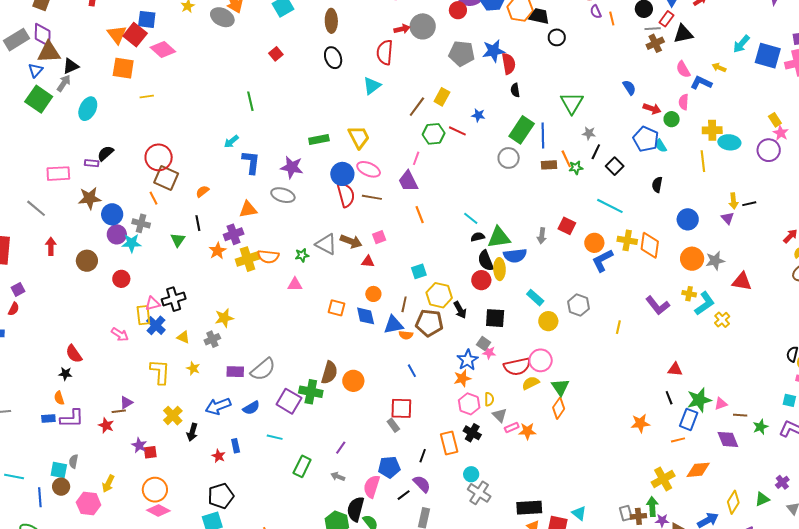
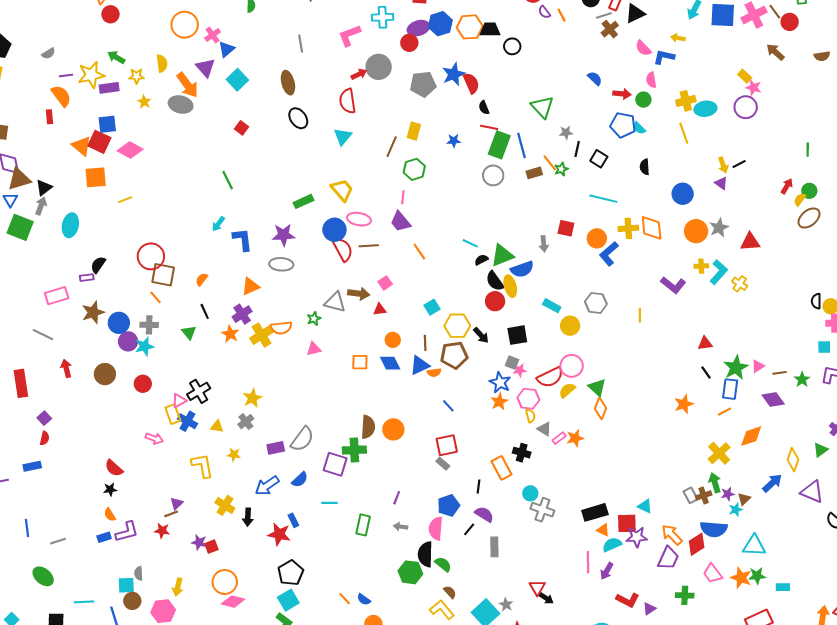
red line: (457, 131) -> (489, 127), moved
pink hexagon: (469, 404) -> (528, 399), moved
red star: (219, 456) -> (279, 534), size x1.6

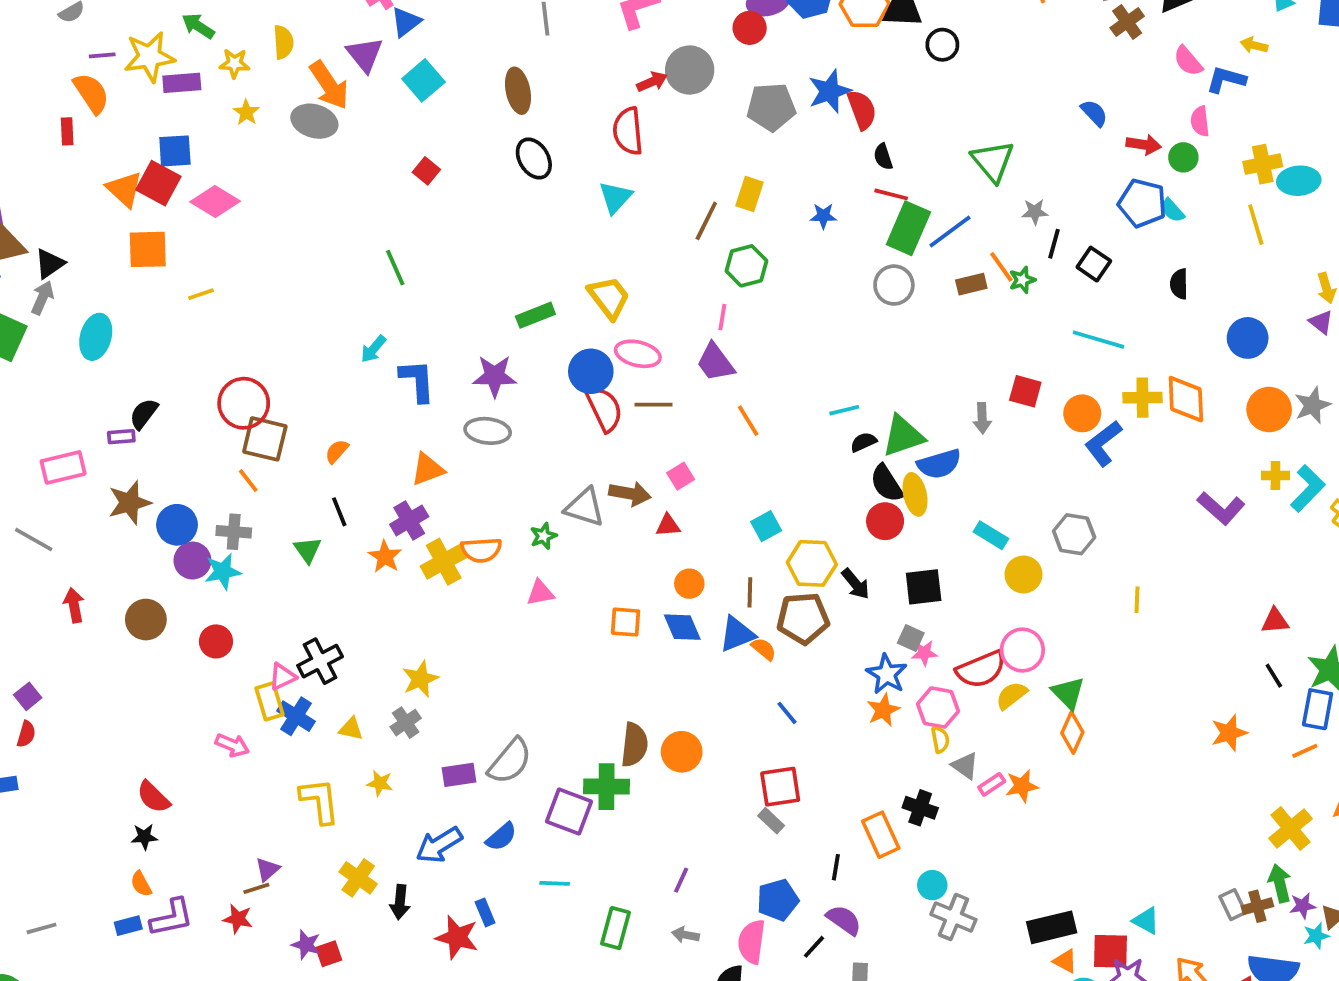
blue line: (521, 145) -> (950, 232), turned 65
cyan line: (470, 243) -> (844, 410), turned -42
yellow line: (640, 315) -> (1137, 600), moved
orange semicircle: (434, 372) -> (764, 649), turned -136

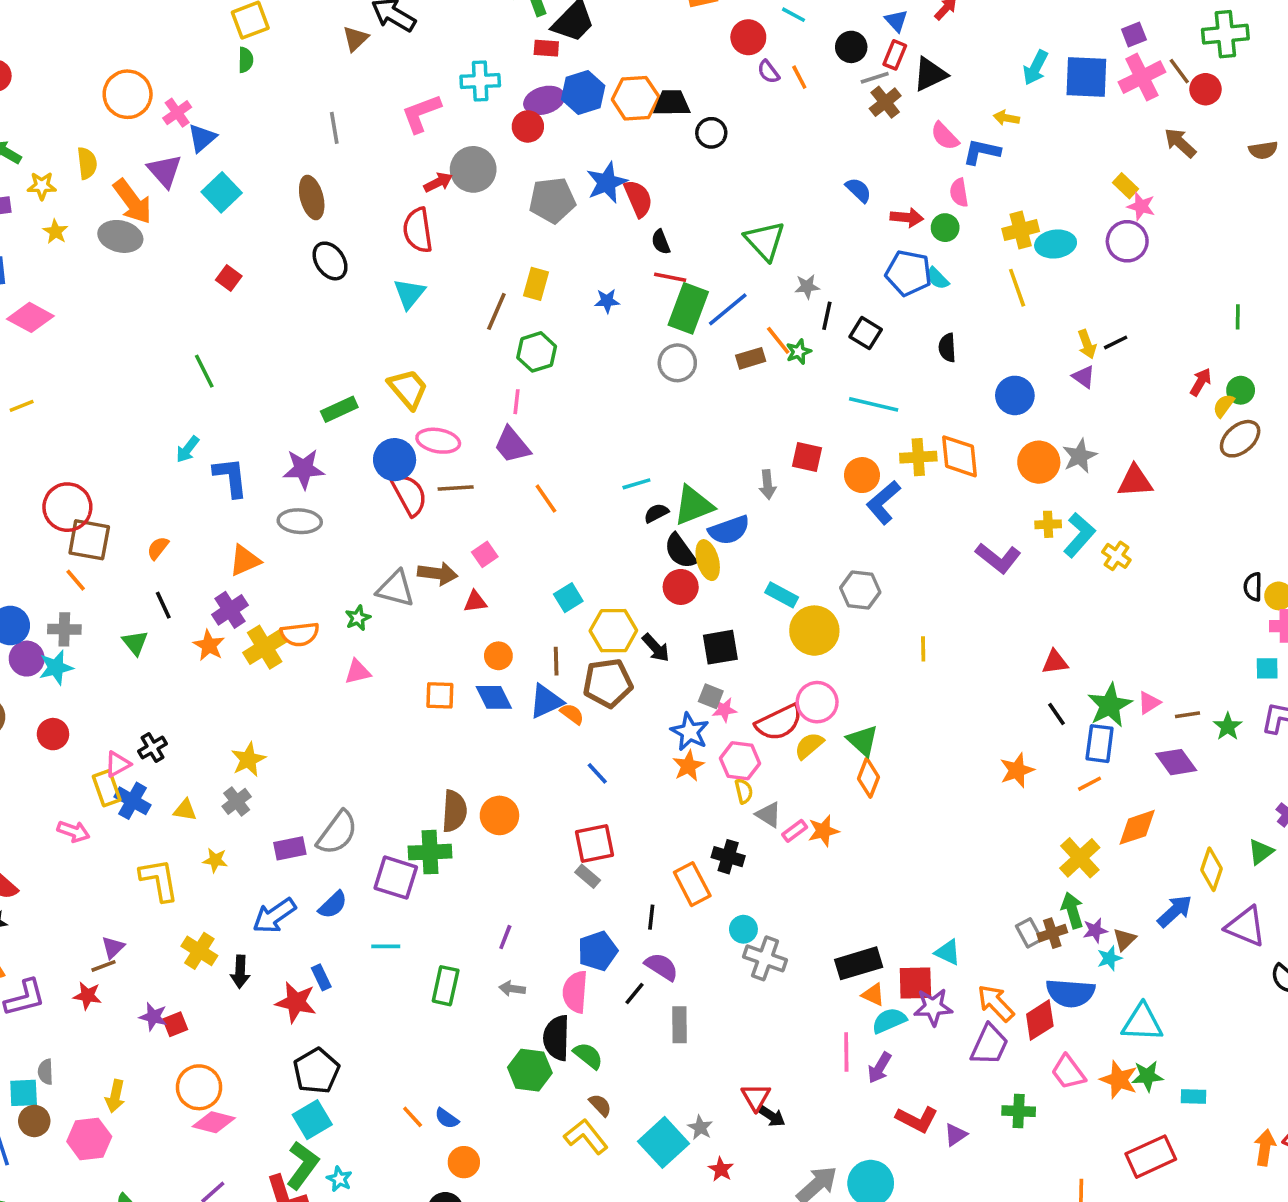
yellow circle: (1023, 574) -> (814, 631), size x1.4
black cross: (320, 661) -> (153, 748), size x0.7

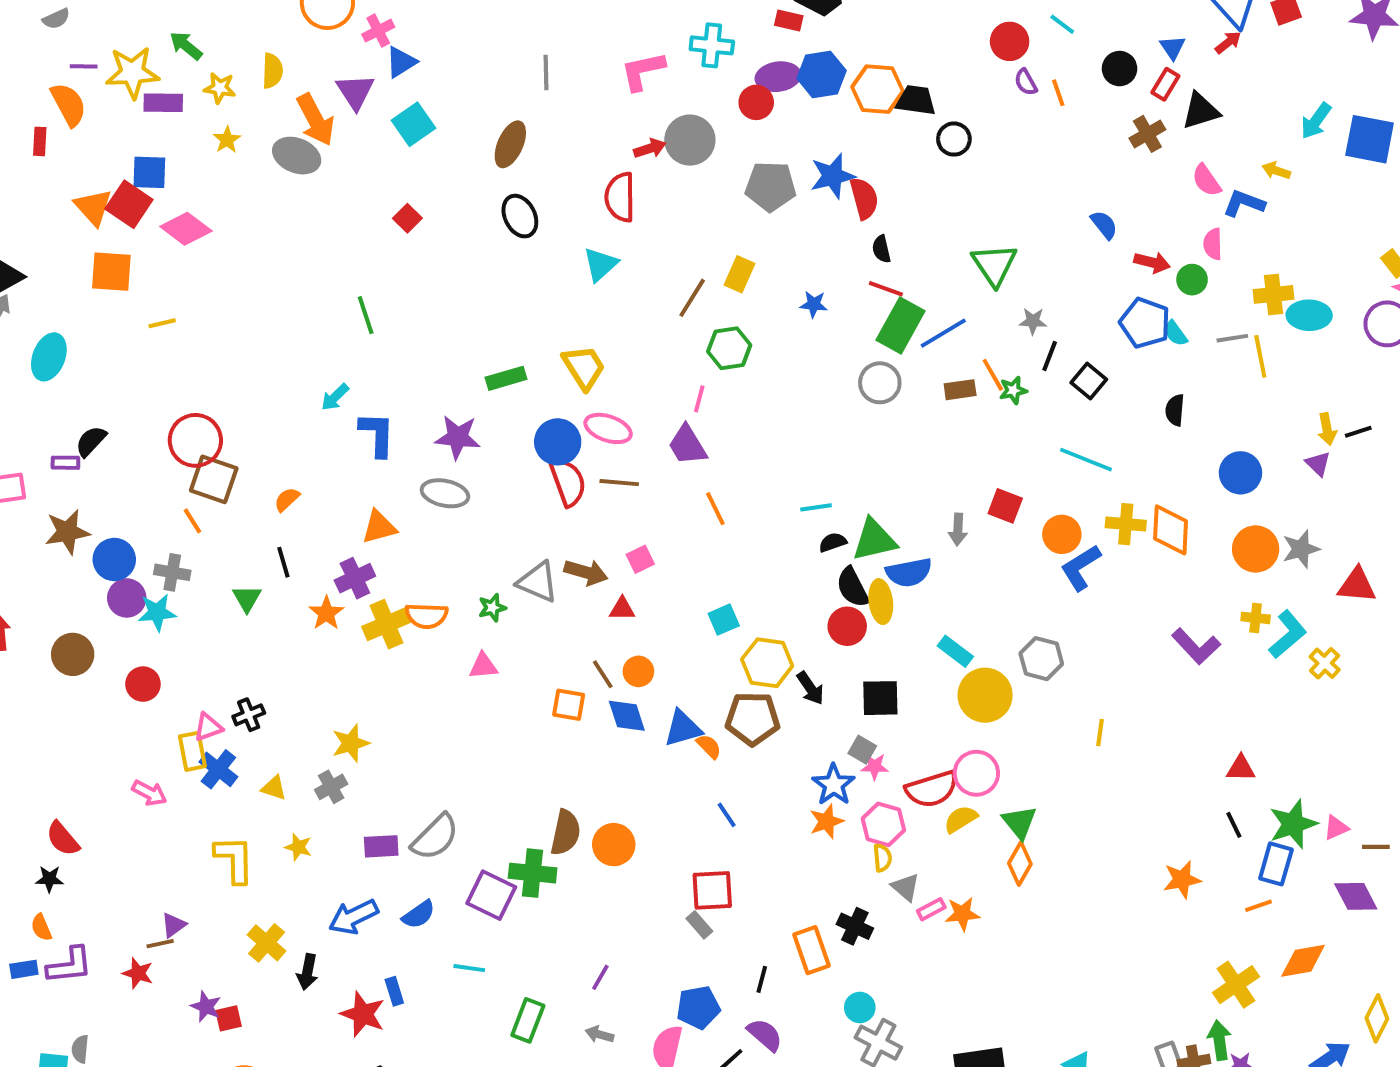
gray line: (875, 78) -> (1232, 338), moved
brown ellipse: (312, 197) -> (510, 144), turned 30
brown line: (556, 661) -> (603, 674), moved, turned -40

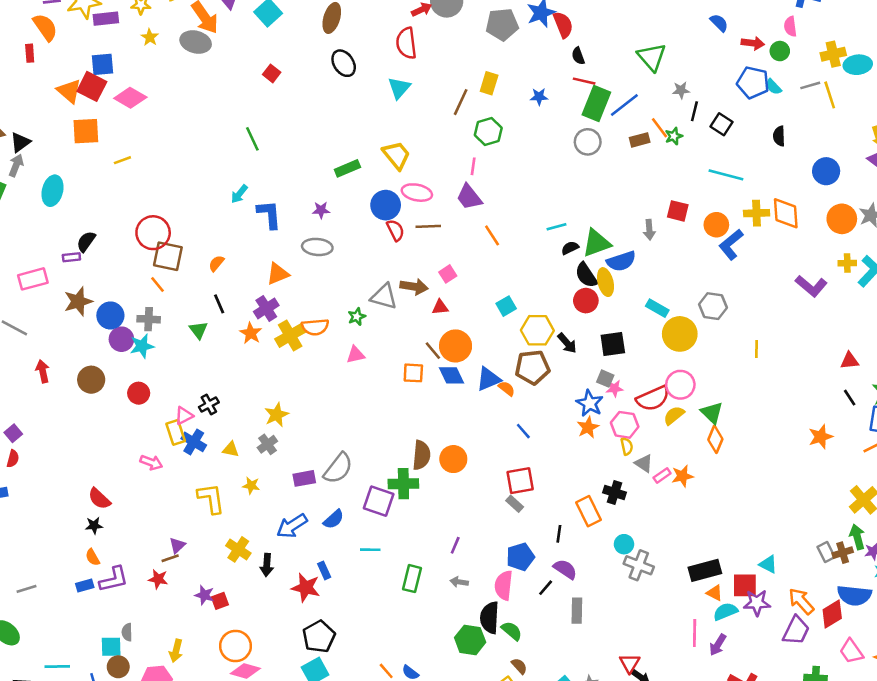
purple star: (458, 437) -> (321, 210), size x0.6
red semicircle: (568, 482) -> (395, 230), size x0.7
orange circle: (638, 671) -> (456, 346), size x1.6

